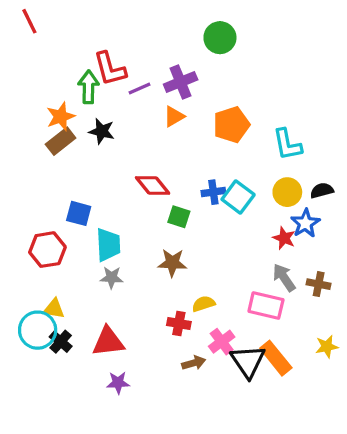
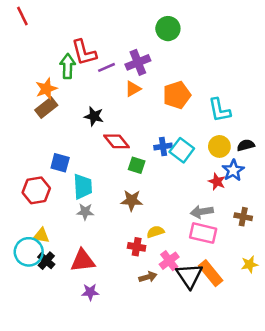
black star: (102, 131) -> (94, 116), moved
gray arrow: (284, 278) -> (202, 212), moved, turned -65

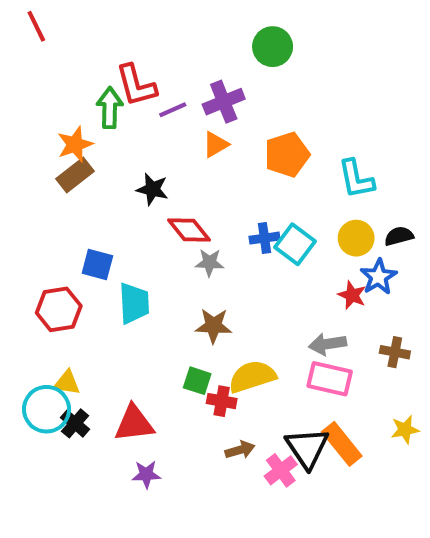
green square: (137, 165) -> (197, 381), moved
gray star: (85, 212) -> (209, 263), moved
yellow semicircle: (155, 232) -> (252, 377), size x1.6
pink cross: (169, 261) -> (281, 470), moved

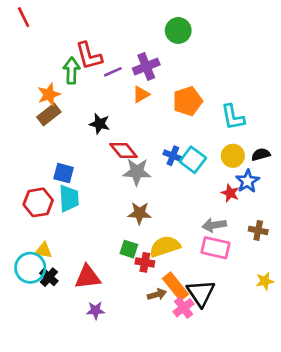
blue cross: (264, 238) -> (173, 156), turned 30
gray star: (209, 263) -> (137, 172), size x1.5
cyan trapezoid: (134, 303) -> (69, 198), moved
orange rectangle: (342, 444) -> (176, 286), moved

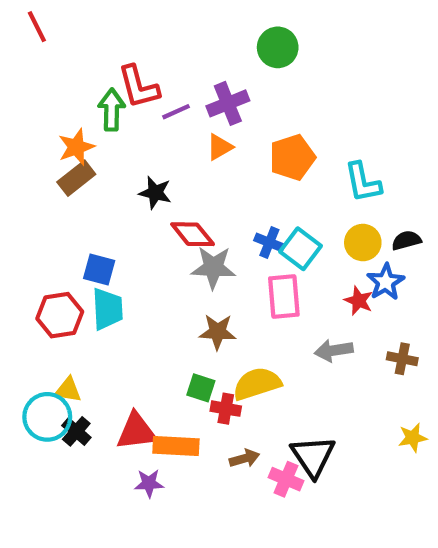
pink rectangle: (216, 248) -> (284, 296), moved, turned 72
orange rectangle: (176, 286) -> (176, 446), moved, turned -48
pink cross: (184, 308) -> (286, 479), turned -30

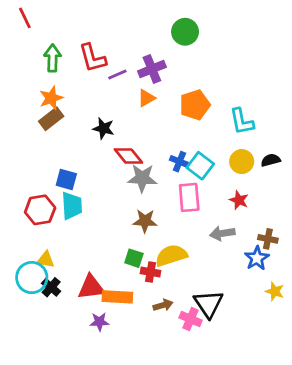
green arrow: (112, 110) -> (52, 58), moved
blue star: (386, 282) -> (257, 258), moved
yellow star: (413, 438) -> (275, 291), turned 30

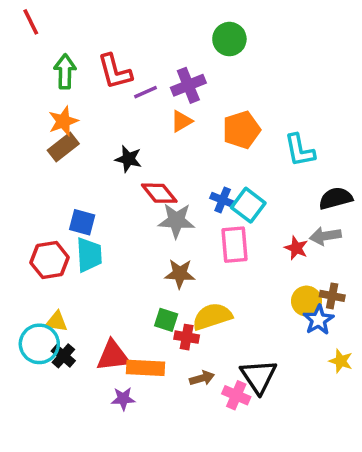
black semicircle: (271, 160) -> (336, 198), size x1.4
yellow circle: (242, 162) -> (306, 301), moved
gray arrow: (222, 233) -> (325, 236), moved

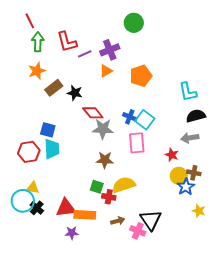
red line: (31, 22) -> (30, 21), moved
brown rectangle: (63, 147) -> (54, 88), moved
cyan L-shape: (300, 150) -> (188, 92), moved
red star: (296, 248) -> (172, 155), moved

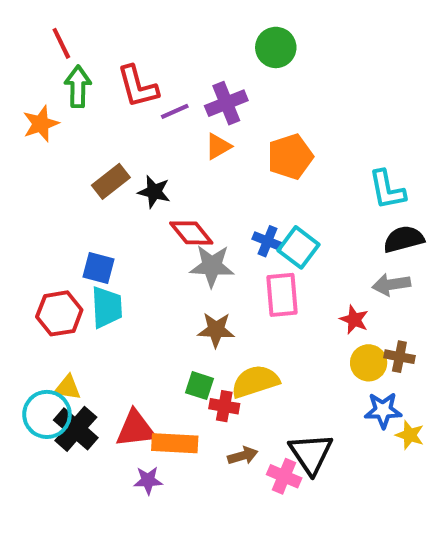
orange star: (37, 71) -> (41, 124), moved
blue star: (186, 187) -> (383, 410), moved, turned 30
black cross: (37, 208) -> (76, 429), size x1.5

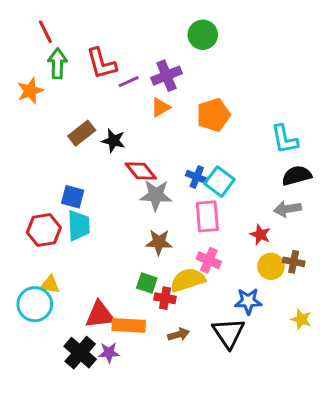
blue star: (383, 410) -> (248, 301), moved
black cross: (76, 429) -> (80, 353), moved
pink cross: (284, 476) -> (209, 260), moved

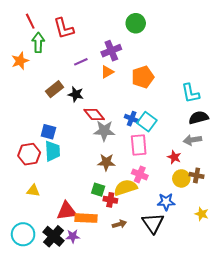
red L-shape: (101, 64) -> (64, 28), moved
purple line: (129, 82) -> (81, 62), moved
cyan circle: (35, 304) -> (23, 234), moved

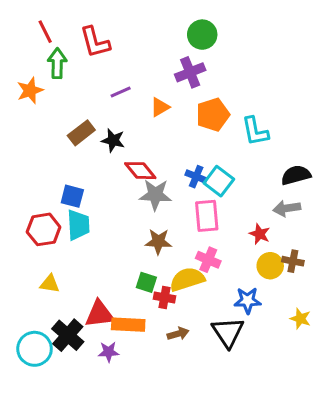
purple cross: (111, 51) -> (190, 72), moved
cyan L-shape: (190, 93) -> (255, 131), moved
black cross: (54, 236) -> (68, 335), moved

